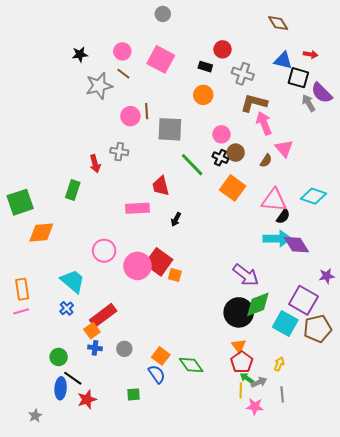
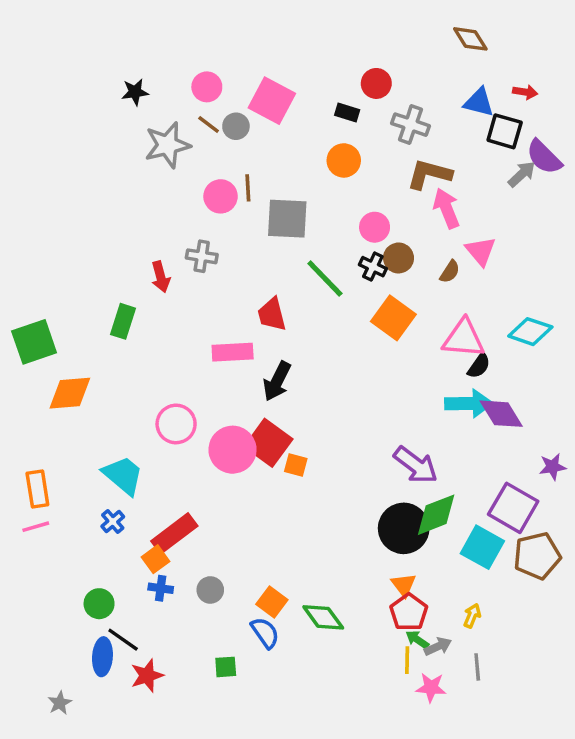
gray circle: (163, 14) -> (236, 126), moved
gray arrow: (308, 103) -> (522, 174), turned 78
black arrow: (176, 219) -> (277, 381), moved, size x1.6

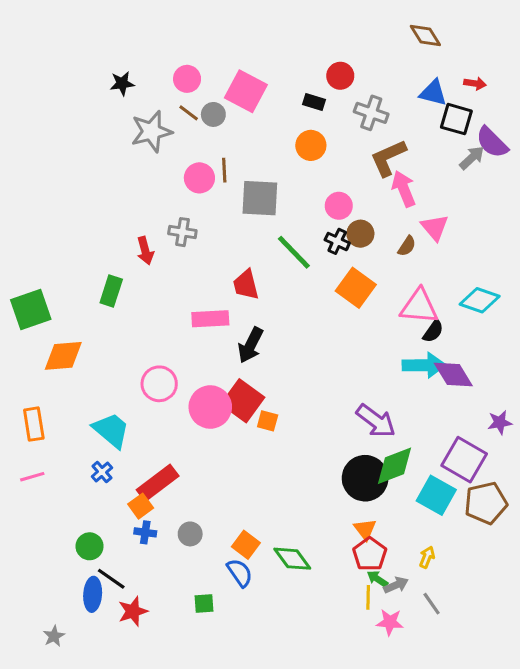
brown L-shape: (429, 174) -> (388, 158), turned -39
orange rectangle: (37, 489) -> (34, 424), moved
gray line: (477, 667) -> (432, 604), turned -30

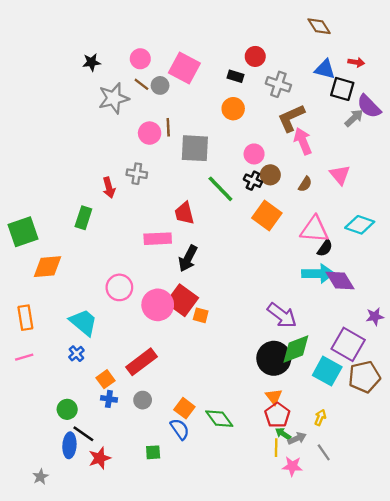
pink triangle: (435, 227) -> (340, 175), moved
red rectangle: (158, 483) -> (141, 362), moved

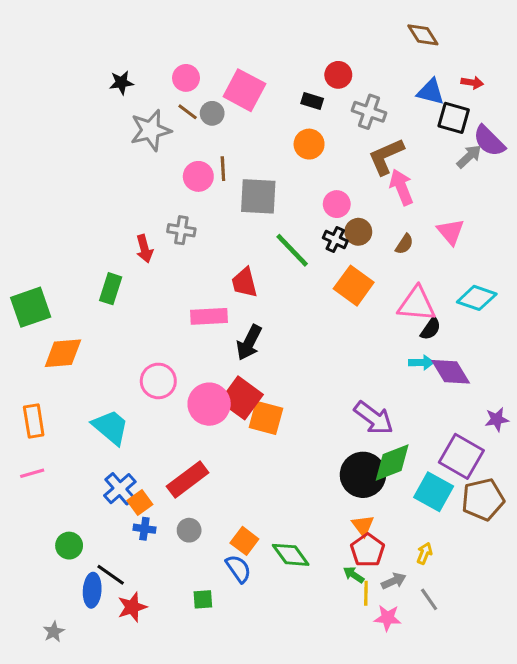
cyan arrow: (318, 274) -> (421, 363), size x0.6
orange square: (201, 315) -> (266, 418), size x1.6
blue cross: (76, 354) -> (120, 489), moved, size x1.5
green circle: (67, 409) -> (69, 546), moved
green arrow: (283, 434) -> (354, 575), moved

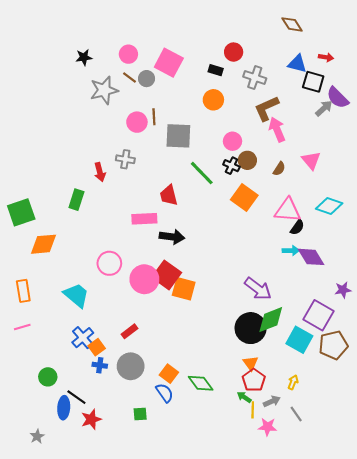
black arrow: (249, 343) -> (172, 237), turned -110
red rectangle: (188, 479) -> (130, 331), size x0.6
gray circle: (189, 530) -> (131, 366), size x1.6

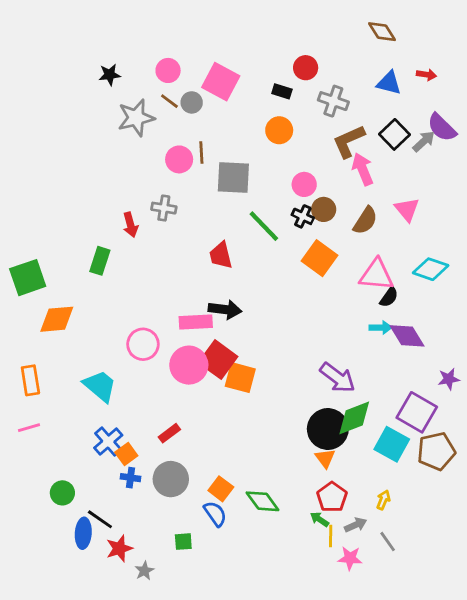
black square: (313, 82) -> (395, 134), moved, turned 30
brown semicircle: (279, 169) -> (365, 221), size x1.5
pink rectangle: (144, 219) -> (196, 322), moved
orange triangle: (251, 363) -> (325, 458), moved
gray star: (37, 436) -> (144, 571), moved

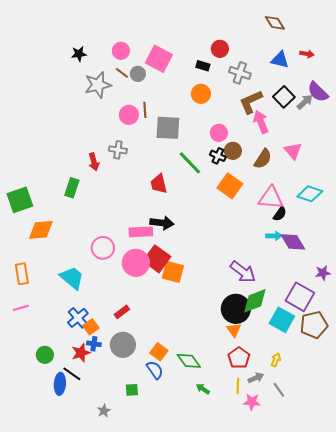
green arrow: (319, 519) -> (203, 389), moved
red star: (119, 549) -> (81, 353), moved

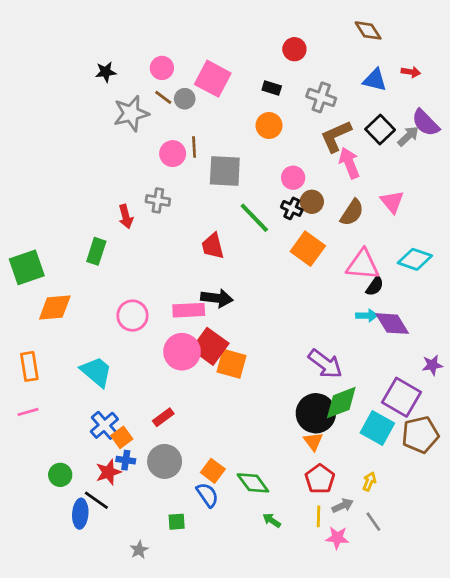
red circle: (220, 49) -> (294, 49), moved
pink circle: (103, 248) -> (132, 316), moved

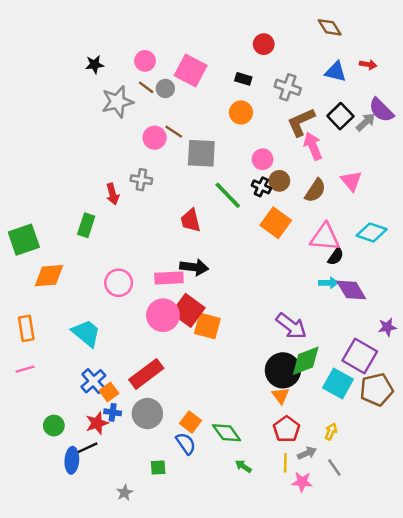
brown line: (194, 147) -> (174, 132), turned -54
red rectangle: (163, 417) -> (146, 374), size x1.8
black line: (96, 500) -> (86, 448), turned -60

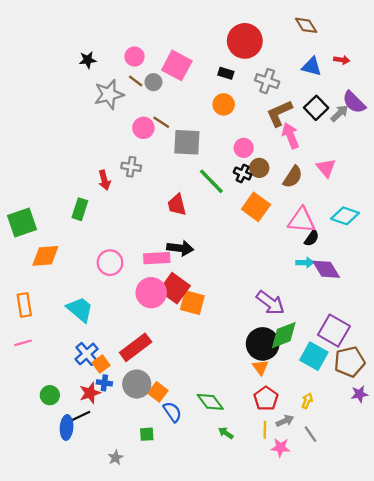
red circle: (264, 44) -> (245, 41), size x1.8
purple star: (387, 327) -> (360, 394), moved
orange square: (191, 422) -> (158, 392), moved

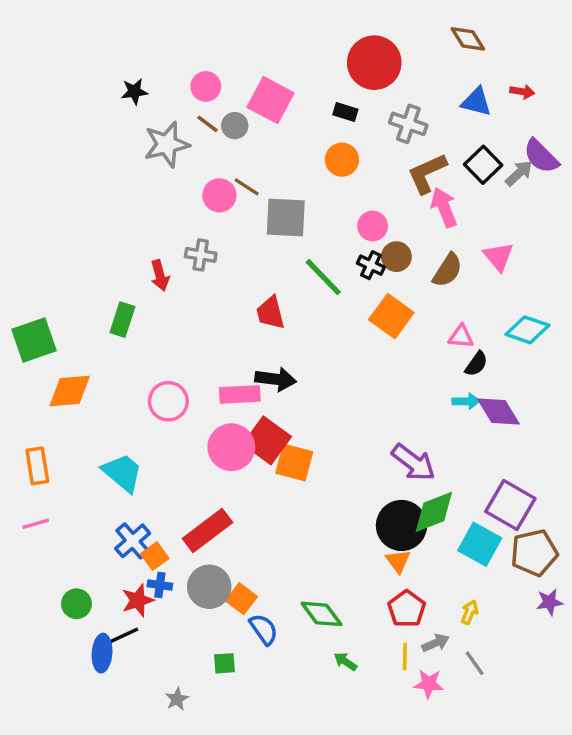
pink triangle: (302, 220) -> (461, 337), size x0.6

